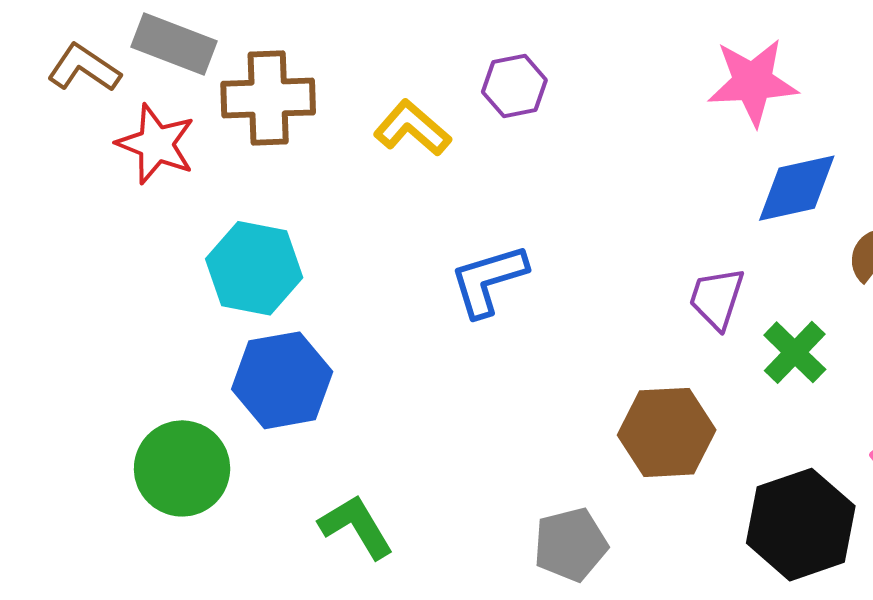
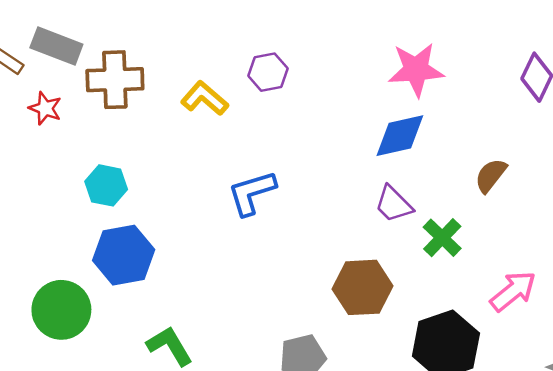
red star: (156, 144) -> (45, 108), size x0.7
blue diamond: (797, 188) -> (400, 136), moved
cyan hexagon: (254, 268) -> (106, 185), size x0.7
purple trapezoid: (717, 298) -> (394, 204), turned -63

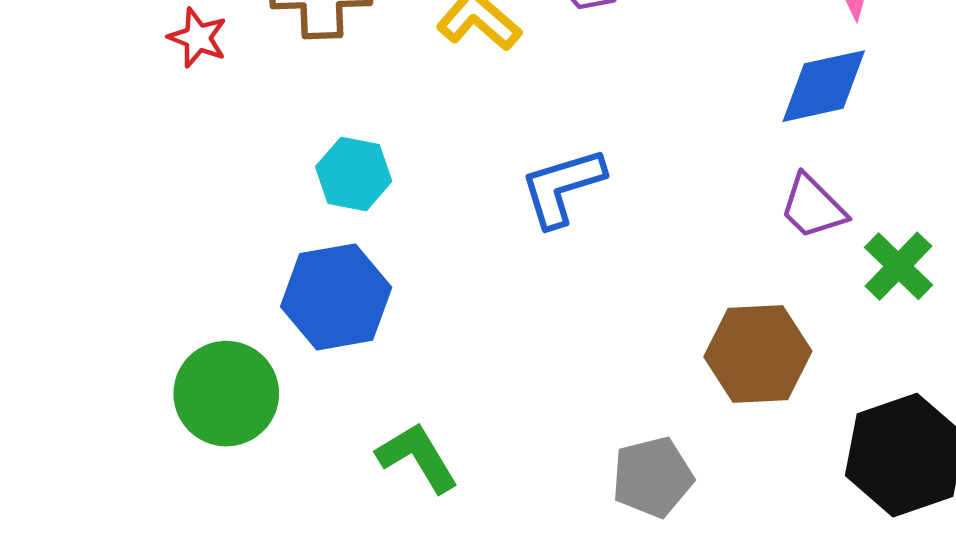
cyan hexagon: (106, 185) -> (354, 174), moved

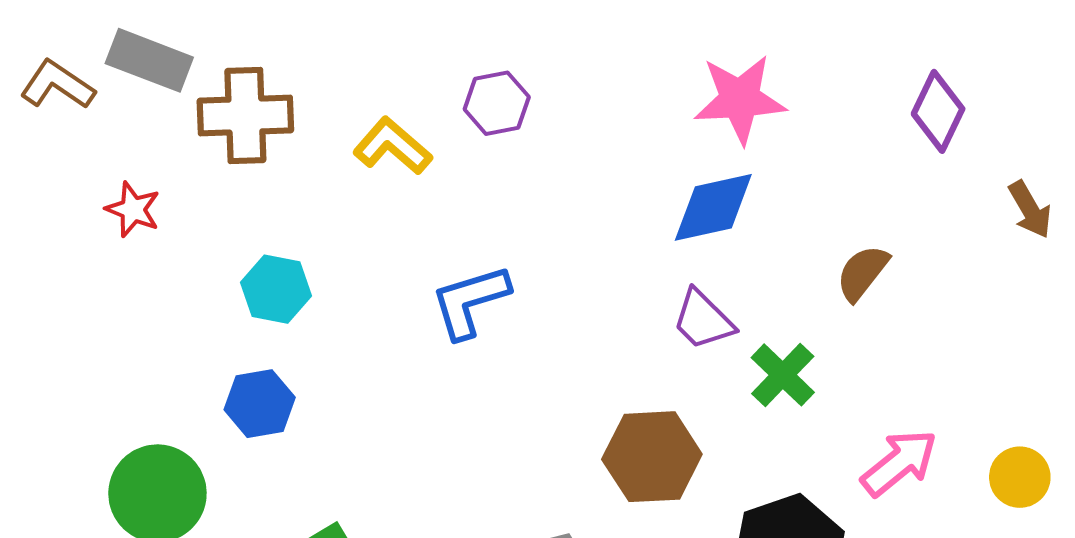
red star: (198, 38) -> (133, 209), moved
blue hexagon: (336, 297) -> (260, 404), size x0.7

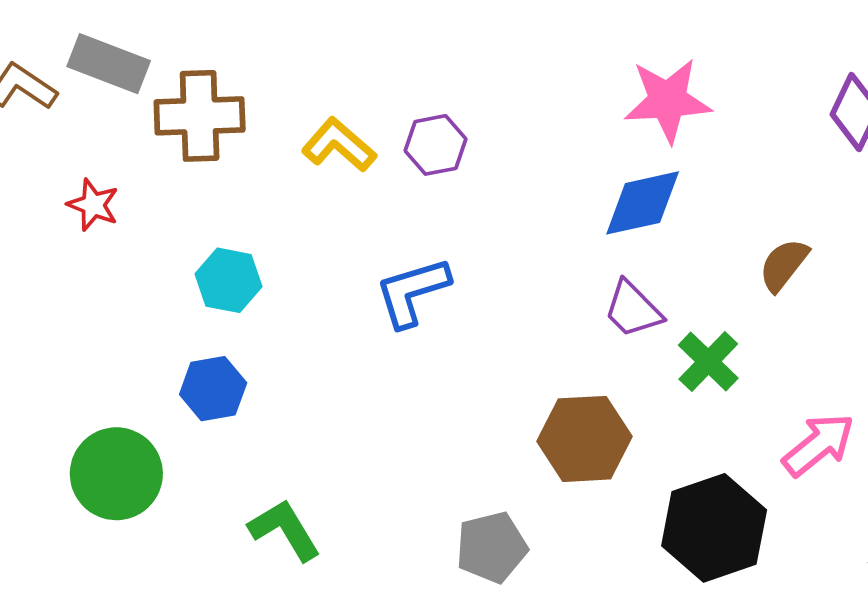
purple hexagon: (497, 103) -> (436, 145), moved

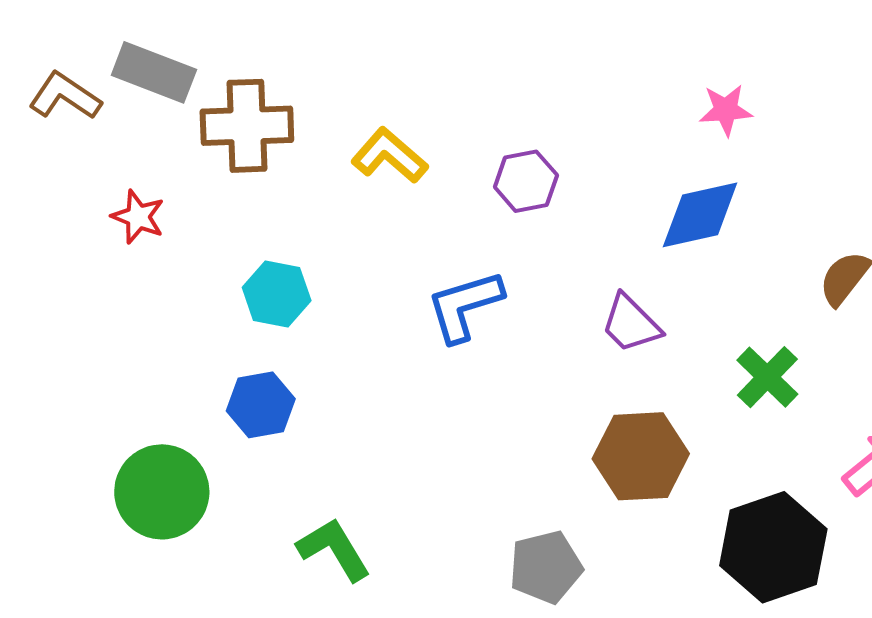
pink star: (668, 100) -> (726, 110), size x0.6
purple hexagon: (436, 145) -> (526, 181), moved
purple trapezoid: (633, 309) -> (631, 324), moved

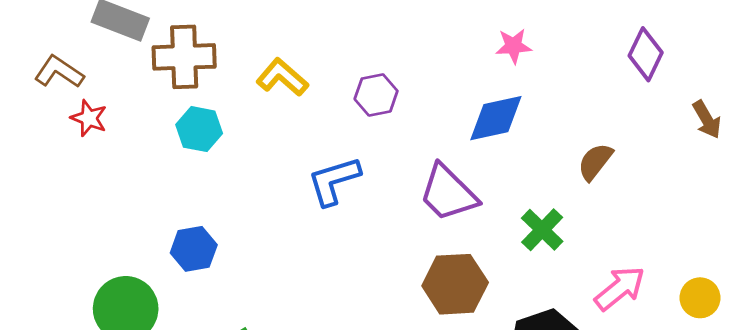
brown L-shape: (65, 96) -> (59, 72), moved
red star: (138, 217) -> (89, 118), moved
cyan hexagon: (277, 294) -> (199, 129), moved
purple trapezoid: (631, 324) -> (448, 193), size x1.4

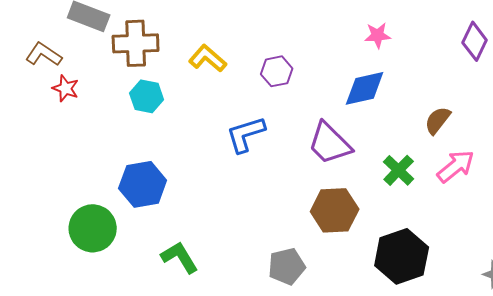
blue hexagon: (194, 249) -> (143, 184), size x1.4
pink arrow: (620, 288) -> (456, 166), moved

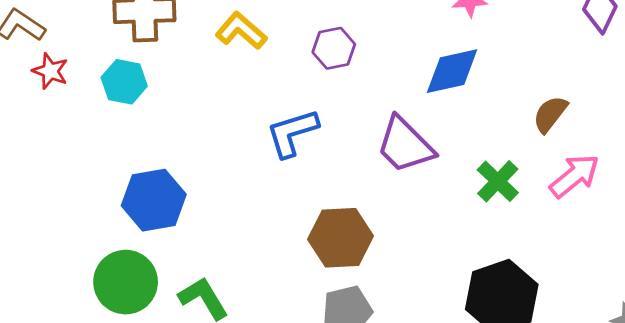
cyan hexagon: (147, 96) -> (124, 82), moved
brown hexagon: (335, 210) -> (341, 238), moved
green circle: (93, 228) -> (126, 282), moved

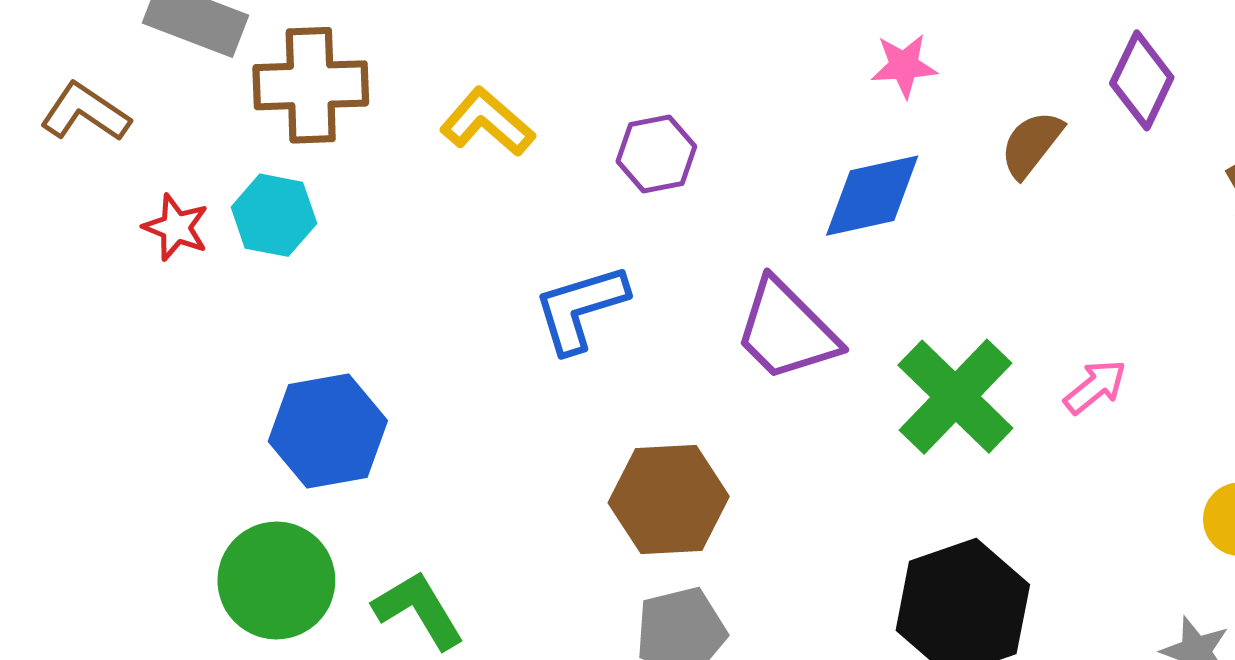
red star: (50, 71) -> (176, 227), moved
brown semicircle: (550, 114) -> (1031, 144), moved
pink arrow: (574, 176) -> (1095, 387), size x0.7
green cross: (498, 181) -> (955, 397), size x1.5

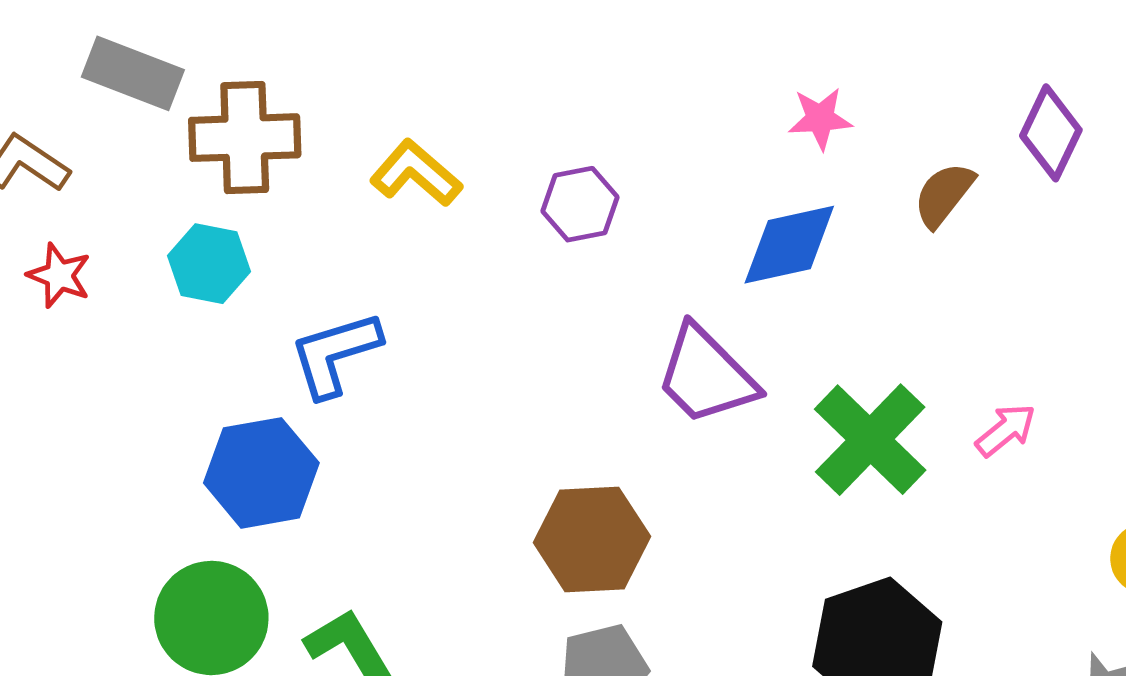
red star: (176, 227) -> (59, 276), moved
blue L-shape: (580, 308) -> (335, 354), moved

